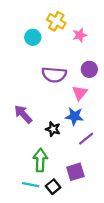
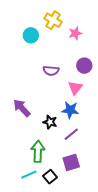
purple semicircle: (54, 75) -> (51, 71), size x0.7
purple line: (86, 139) -> (71, 134), moved
cyan line: (31, 185) -> (29, 175), turned -35

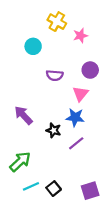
cyan circle: (31, 35) -> (33, 46), moved
green arrow: (38, 151) -> (20, 162), moved, turned 45
purple square: (71, 162) -> (90, 191), moved

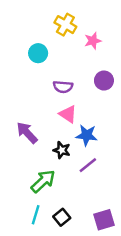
pink triangle: (80, 94) -> (68, 114), moved, turned -35
green arrow: (20, 162) -> (43, 181), moved
cyan line: (31, 186) -> (36, 215), turned -49

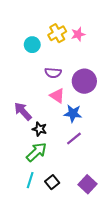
yellow cross: (65, 25) -> (57, 33), moved, turned 30
purple circle: (104, 81) -> (84, 81), moved, size x1.5
black star: (62, 150) -> (40, 129), moved
purple square: (104, 220) -> (87, 184), turned -30

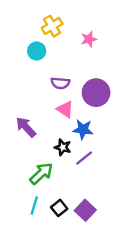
yellow cross: (57, 33) -> (52, 26), moved
black star: (40, 129) -> (63, 147), moved
purple square: (87, 184) -> (85, 210), moved

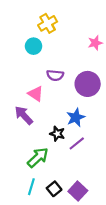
pink star: (89, 39) -> (95, 43), moved
pink triangle: (65, 109) -> (36, 94), moved
blue star: (83, 129) -> (76, 117), turned -30

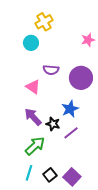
purple arrow: (24, 115) -> (33, 117), moved

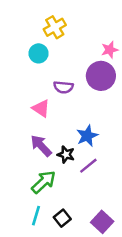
purple circle: (81, 78) -> (101, 76), moved
purple square: (72, 177) -> (102, 222), moved

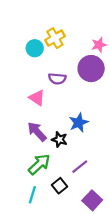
yellow cross: (55, 27) -> (55, 38), moved
purple line: (88, 166) -> (80, 167), moved
black square: (62, 218) -> (59, 186), moved

